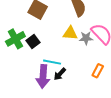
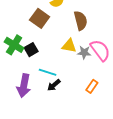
green cross: (15, 39) -> (14, 45), turned -36
purple arrow: (43, 76) -> (24, 86), moved

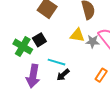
green cross: (14, 45) -> (23, 47), moved

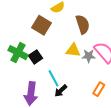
green cross: (23, 47) -> (18, 53), moved
cyan line: (56, 62) -> (54, 78), turned 48

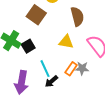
gray star: (89, 56) -> (82, 68), moved
orange rectangle: (99, 89) -> (71, 69), moved

